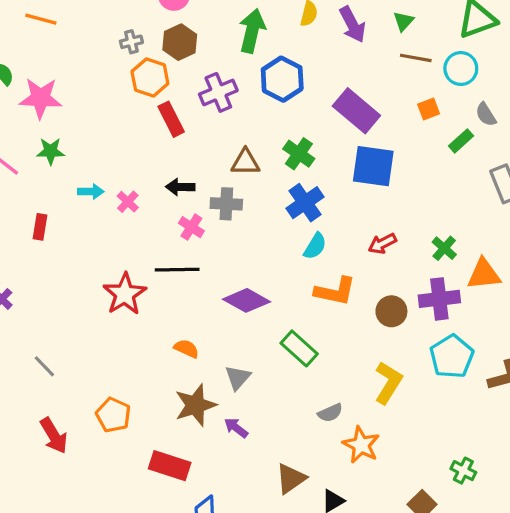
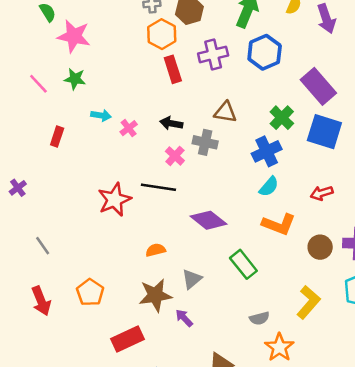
green cross: (299, 154) -> (282, 118), moved
orange semicircle: (186, 349) -> (156, 250), turned -48
red rectangle: (170, 466) -> (128, 339), turned -52

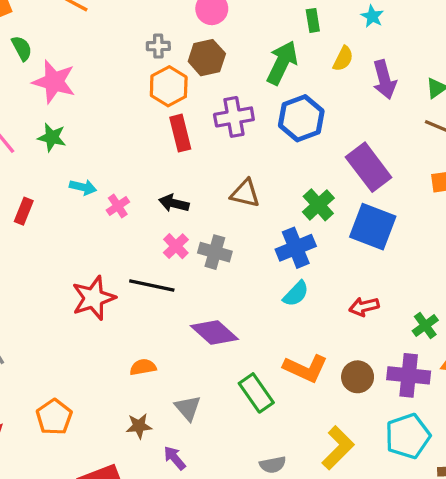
gray cross: (205, 142) -> (215, 252), moved
orange L-shape: (279, 224) -> (306, 368), moved
gray triangle: (192, 279) -> (188, 408), turned -35
brown star: (155, 295) -> (139, 426), size x0.6

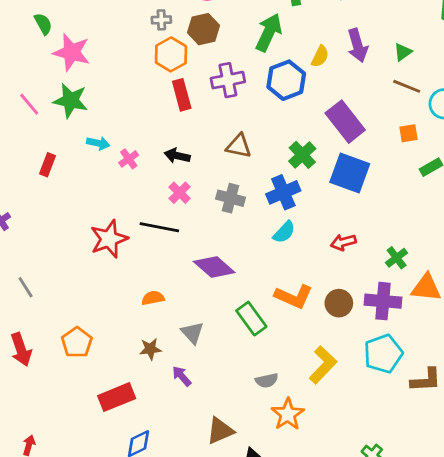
yellow semicircle: (343, 59) -> (320, 56), moved
green star: (52, 137) -> (71, 101), size x1.4
gray cross: (215, 252) -> (230, 198), moved

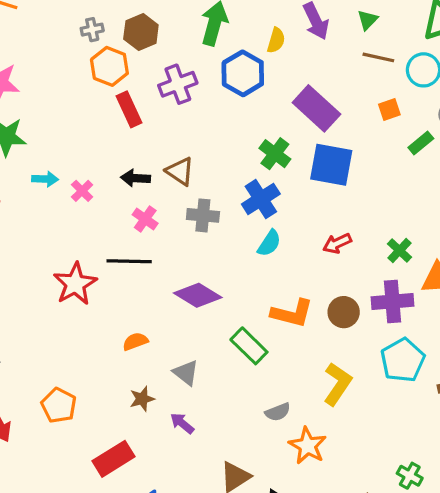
brown triangle: (239, 146) -> (180, 171), moved, turned 32

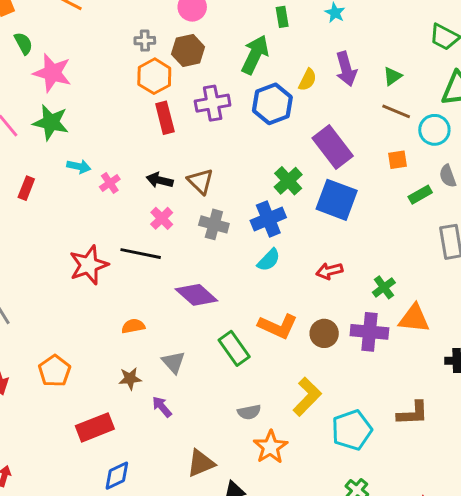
cyan pentagon: (403, 360) -> (352, 430), moved

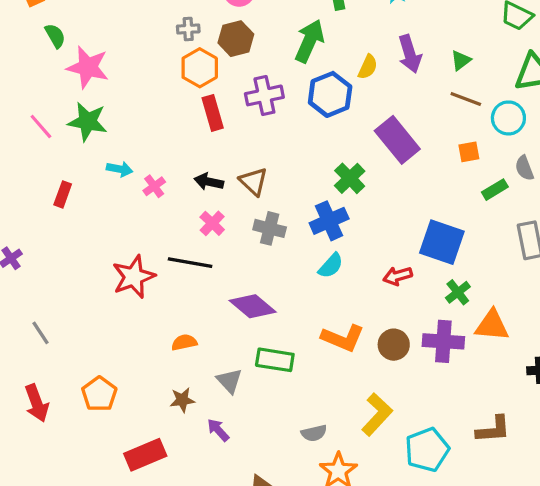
blue square: (337, 200) -> (442, 242), moved
green rectangle: (234, 348) -> (275, 360), moved, turned -44

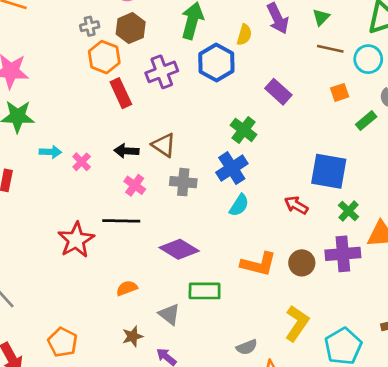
purple rectangle: (397, 140) -> (278, 92), size x0.7
red arrow: (398, 276) -> (296, 205), turned 55

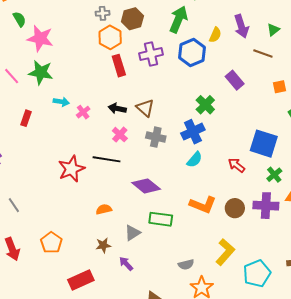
brown line: (330, 49) -> (263, 54), moved
gray triangle: (169, 314) -> (132, 233), turned 42

